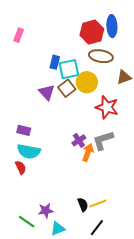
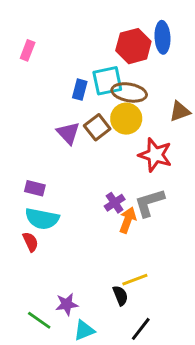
brown ellipse: (101, 56) -> (129, 92), moved
cyan square: (69, 69) -> (107, 81), moved
yellow line: (98, 204) -> (135, 280), moved

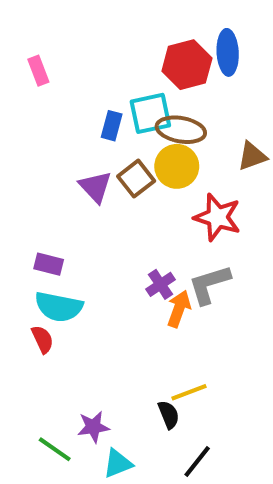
pink rectangle: (28, 50) -> (38, 71), turned -42

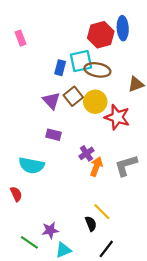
yellow circle: (177, 166) -> (95, 102), moved
purple rectangle: (49, 264) -> (53, 135), moved
gray L-shape: (209, 284) -> (126, 165), moved
red semicircle: (42, 339) -> (16, 194), moved
yellow line: (189, 392) -> (102, 212), turned 66

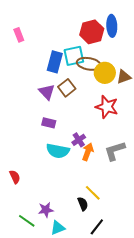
blue rectangle: (60, 68) -> (55, 62), size x1.5
yellow circle: (95, 102) -> (105, 73), moved
cyan semicircle: (32, 165) -> (58, 151), moved

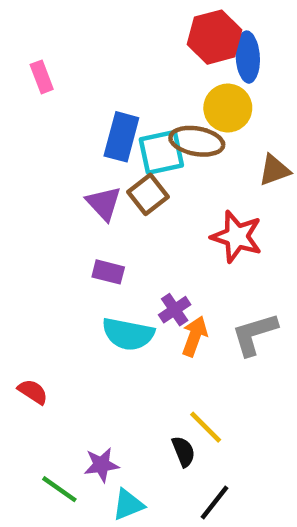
red hexagon: (92, 32) -> (215, 37), moved
cyan square: (74, 56) -> (161, 152), moved
yellow circle: (105, 73) -> (228, 108), moved
red semicircle: (15, 177) -> (33, 392), turned -32

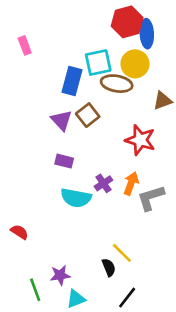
cyan square: (161, 152) -> (98, 63), moved
orange arrow: (195, 336) -> (131, 183), moved
green line: (59, 489) -> (35, 290), turned 35

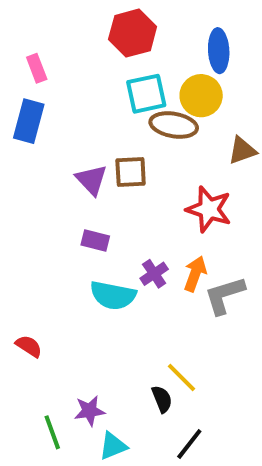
red hexagon: (127, 22) -> (133, 33), moved
blue rectangle: (72, 81) -> (29, 121), moved
brown square: (88, 115) -> (131, 172), turned 35

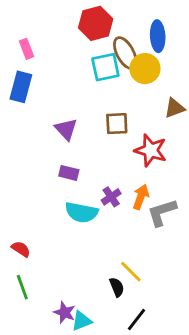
brown ellipse: (174, 125) -> (125, 53), moved, turned 52
brown square: (131, 172) -> (117, 124), moved
purple star: (89, 411) -> (65, 312), moved, turned 30
green line: (52, 432) -> (22, 287), moved

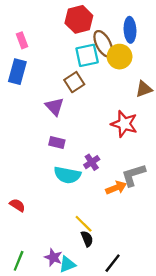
brown square: (117, 124) -> (74, 82), moved, turned -30
orange arrow: (141, 197) -> (116, 188), moved, turned 48
yellow line: (131, 272) -> (84, 224), moved
green line: (22, 287) -> (19, 261), moved, turned 42
black semicircle: (117, 287) -> (87, 239), moved

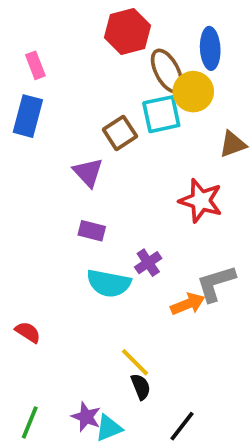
cyan square: (87, 55) -> (161, 114), moved

